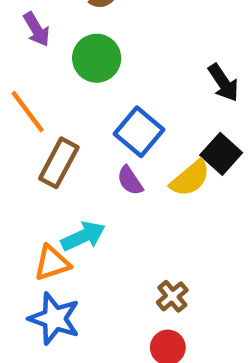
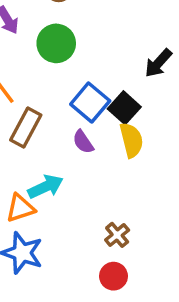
black arrow: (223, 83) -> (158, 63), turned 76
black square: (221, 154) -> (124, 108), moved
yellow semicircle: (190, 178) -> (131, 140), turned -64

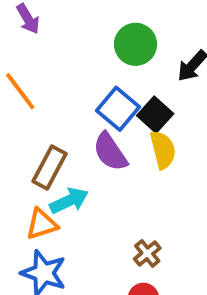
green circle: (56, 43) -> (136, 44), moved
brown rectangle: (26, 128) -> (50, 167), moved
purple semicircle: (83, 142) -> (110, 152), size x1.5

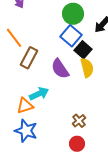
blue square: (118, 109) -> (71, 36), moved
brown rectangle: (50, 167) -> (29, 58), moved

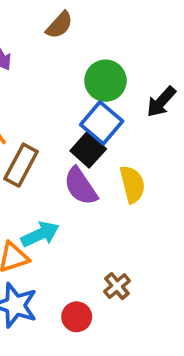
black square: (83, 50) -> (88, 150), moved
red circle: (77, 144) -> (77, 317), moved

